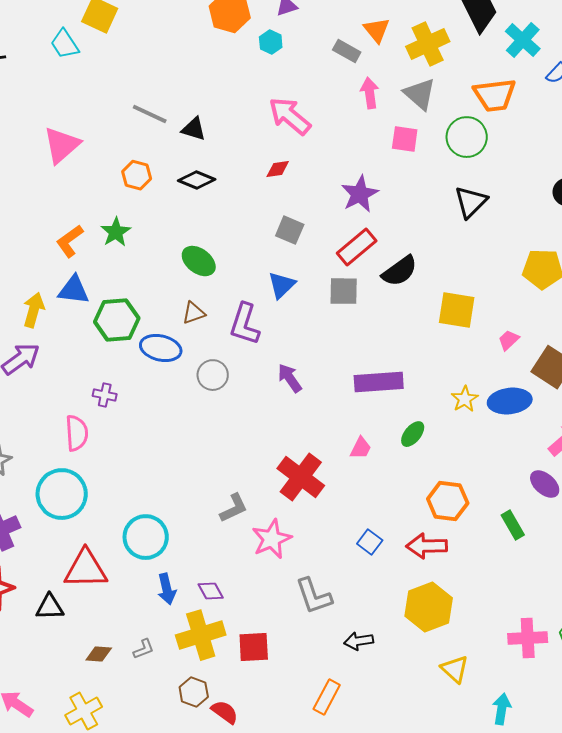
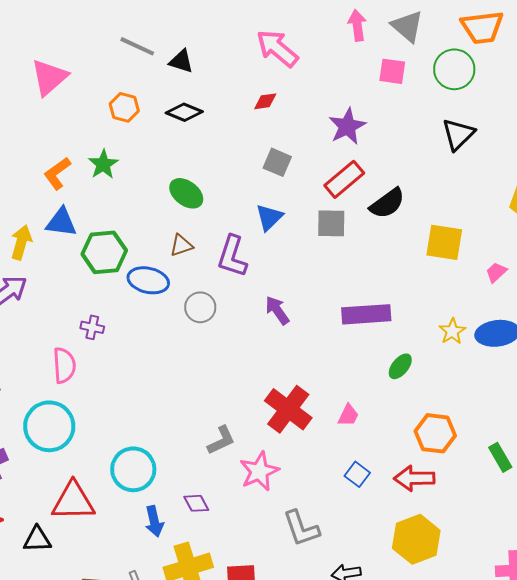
pink trapezoid: (361, 448) -> (348, 415), moved
purple diamond: (211, 591) -> (196, 503), moved

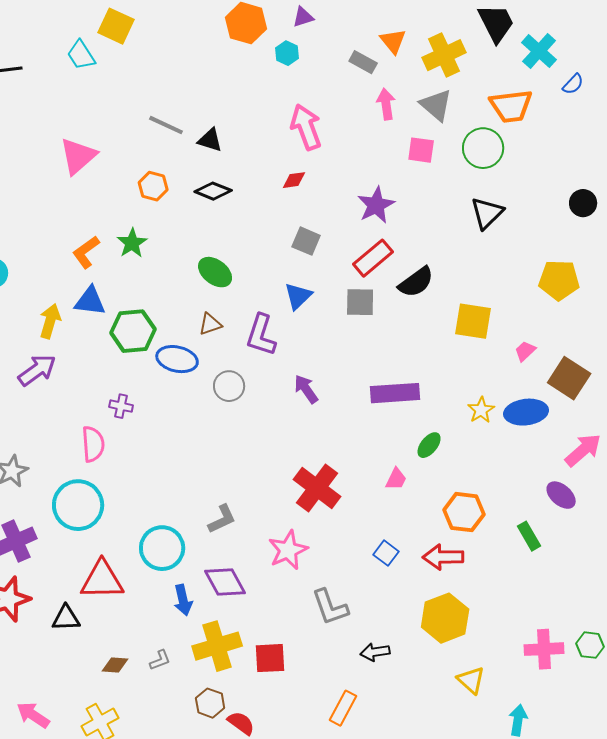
pink arrow: (277, 48) -> (306, 127), turned 30
pink trapezoid: (348, 415) -> (396, 479), moved
gray L-shape: (221, 440) -> (222, 519), moved
purple diamond: (196, 503) -> (225, 582), size x1.6

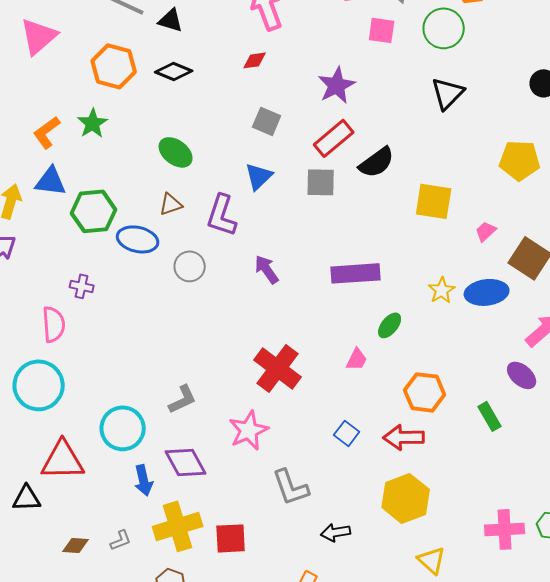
orange hexagon: (153, 186) -> (114, 66), size x1.5

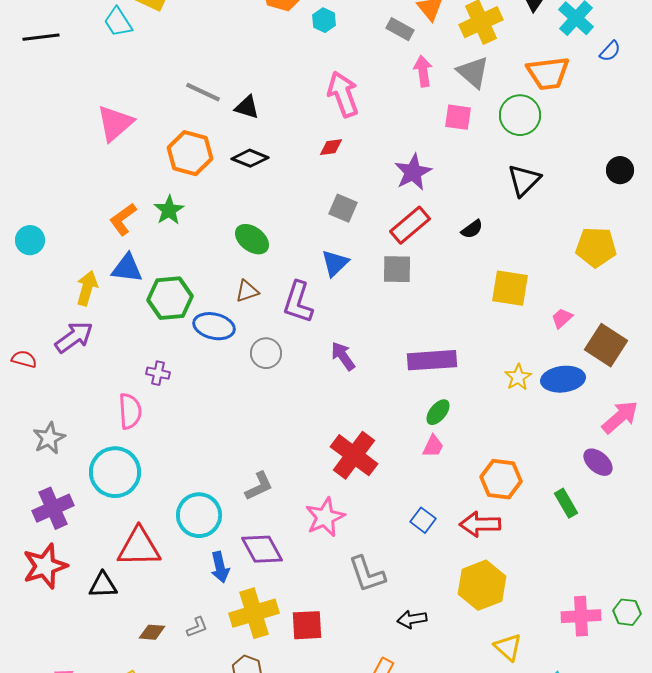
black semicircle: (377, 162) -> (472, 229), moved, size x0.6
green ellipse: (390, 325) -> (438, 412), moved

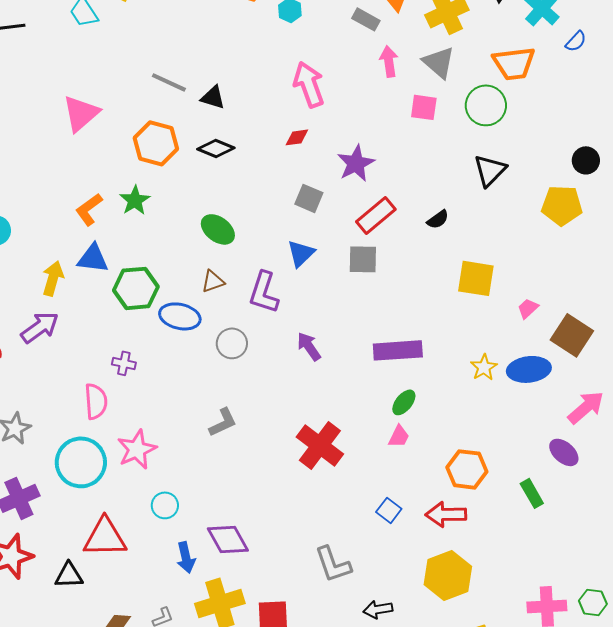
purple star: (413, 172) -> (356, 163), moved
yellow pentagon: (596, 247) -> (562, 205), moved
gray L-shape: (259, 486) -> (223, 422), moved
cyan circle: (199, 515) -> (165, 505), size x0.6
pink star: (325, 517) -> (137, 449), moved

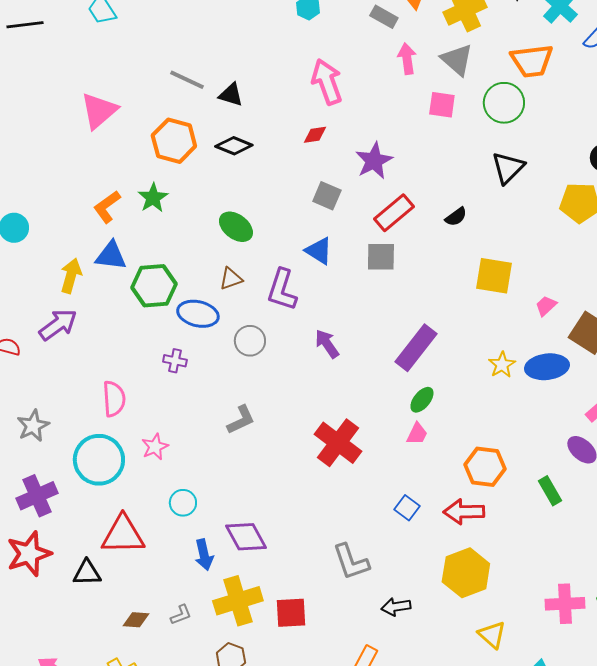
blue triangle: (301, 253) -> (319, 251), turned -44
purple rectangle: (398, 350) -> (416, 348), turned -48
purple cross: (124, 363) -> (175, 361), moved
pink star: (137, 449) -> (155, 447), size x0.7

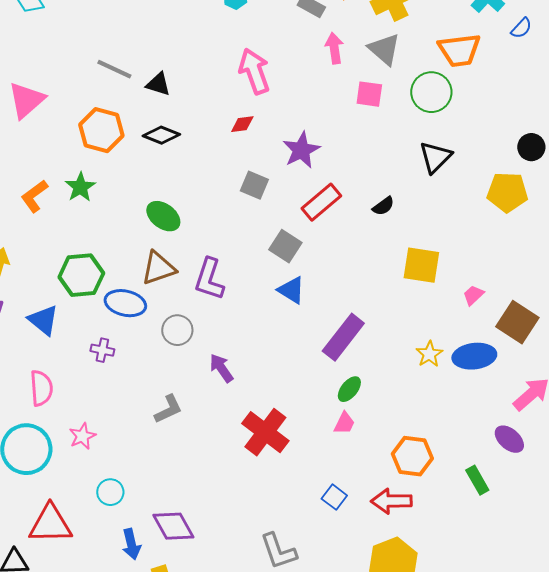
blue triangle: (319, 251) -> (291, 290), moved
blue triangle: (111, 256) -> (43, 320), moved, turned 32
gray square: (381, 257) -> (285, 246), moved, turned 32
brown triangle: (231, 279) -> (158, 268), size x1.5
purple arrow: (327, 344) -> (221, 368), moved

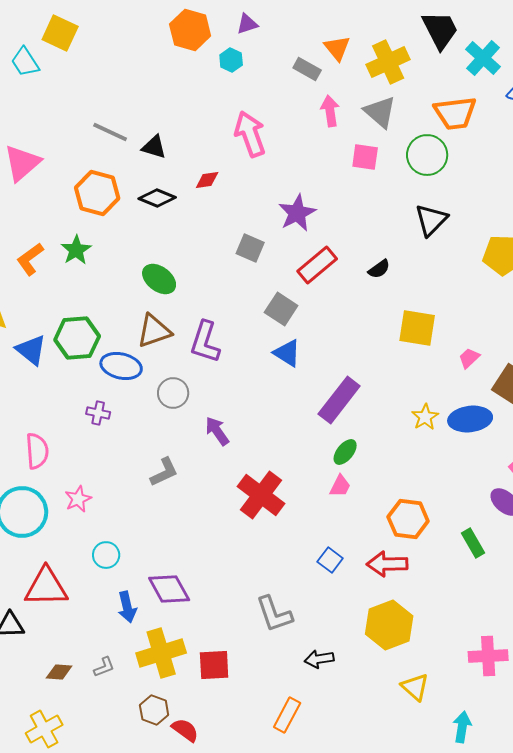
red diamond: (242, 124) -> (207, 180), moved
blue triangle: (43, 320) -> (31, 350), moved

